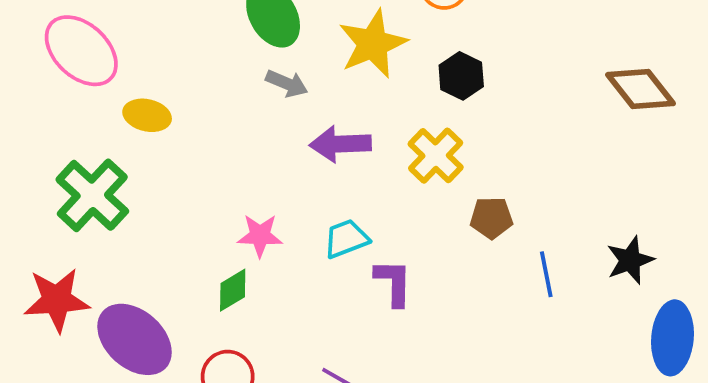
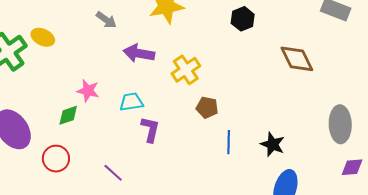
black hexagon: (461, 76) -> (243, 19), moved
gray arrow: (287, 83) -> (106, 20), moved
yellow ellipse: (147, 115) -> (43, 37), moved
black star: (630, 260) -> (273, 144), turned 30

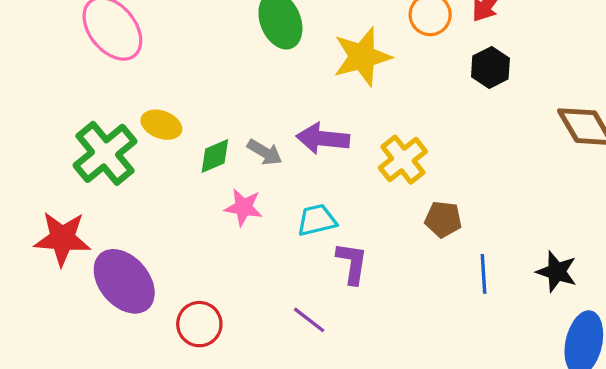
gray arrow: (106, 20) -> (265, 152), moved
green diamond: (68, 115) -> (215, 156), moved
purple line: (113, 173) -> (309, 320), moved

